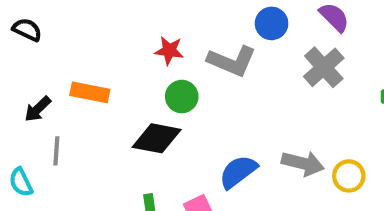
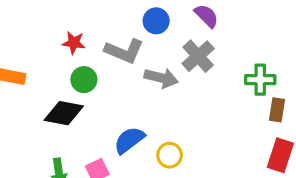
gray arrow: (303, 163) -> (161, 78), moved
yellow circle: (349, 176) -> (170, 155), moved

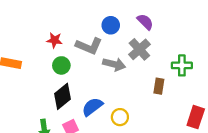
brown rectangle: (277, 110) -> (159, 86), moved
black diamond: (64, 113) -> (63, 96), moved, turned -50

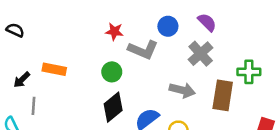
red star: (54, 40) -> (114, 31), moved
gray arrow: (114, 64) -> (182, 90), moved
brown rectangle: (159, 86) -> (223, 95), size x1.6

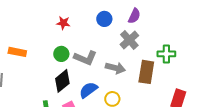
purple semicircle: (207, 22) -> (134, 16), turned 70
gray L-shape: (143, 50) -> (85, 58), moved

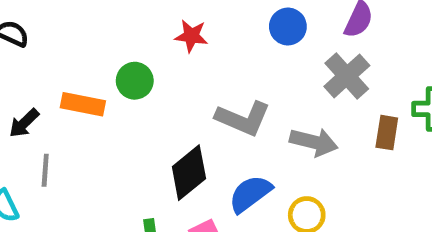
green circle: (61, 54) -> (135, 81), moved
brown rectangle: (146, 72) -> (387, 133), moved, size x0.6

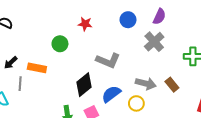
orange rectangle: (83, 104) -> (37, 68), moved
brown rectangle: (387, 133) -> (172, 85), moved, turned -48
gray arrow: (314, 142) -> (146, 84), moved

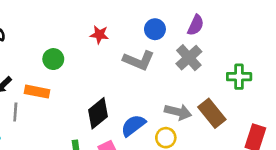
green circle: (60, 44) -> (53, 59), moved
gray L-shape: (108, 61) -> (139, 60), moved
brown rectangle: (172, 85) -> (212, 113), size x1.5

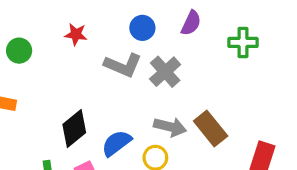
gray cross: (189, 58) -> (165, 72), moved
green circle: (53, 59) -> (19, 51), moved
green cross: (239, 77) -> (243, 42), moved

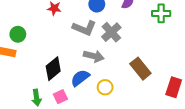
green circle: (19, 51) -> (18, 34), moved
gray arrow: (170, 127) -> (94, 56), moved

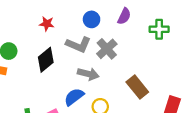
black diamond: (53, 69) -> (46, 60), moved

